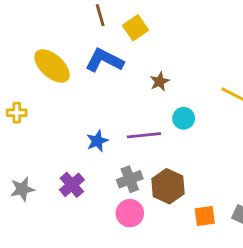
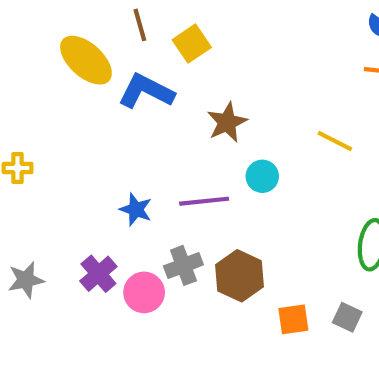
yellow ellipse: (52, 66) -> (86, 60), moved
brown star: (160, 82) -> (227, 122), size x1.4
blue star: (97, 141) -> (136, 209), turned -30
pink circle: (130, 213) -> (144, 292), moved

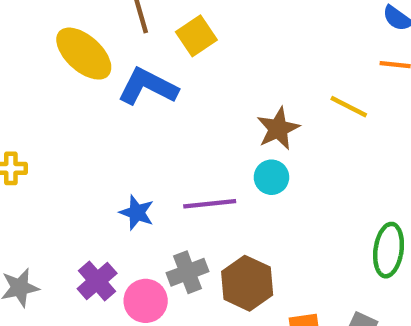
brown star: (227, 122) -> (278, 129), moved
yellow line: (335, 141) -> (349, 107), moved

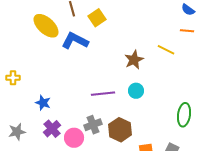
cyan circle: (271, 177) -> (136, 91), moved
blue star: (137, 213) -> (43, 103), moved

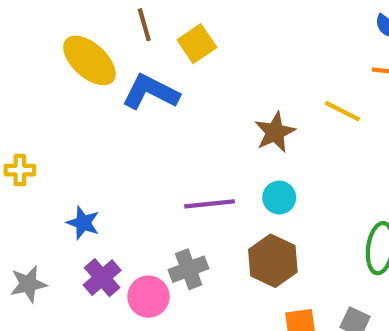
brown hexagon: (120, 130) -> (273, 261), moved

